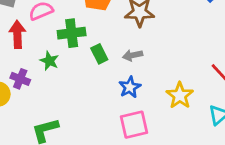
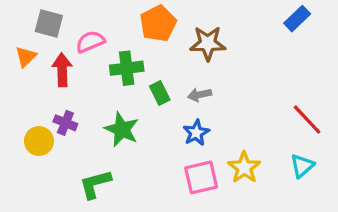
green star: (49, 61) -> (122, 129), moved, size x1.5
yellow star: (180, 95) -> (244, 168), moved

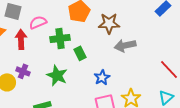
gray arrow: (199, 95) -> (125, 45), moved, size x1.5

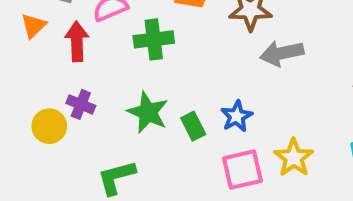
green rectangle: (80, 53) -> (193, 126), moved

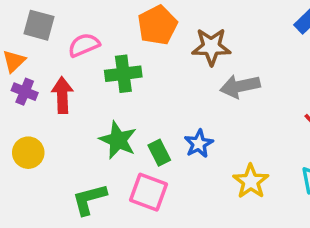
red arrow: (77, 41) -> (62, 95), moved
purple cross: (81, 104) -> (25, 92), moved
pink square: (242, 170) -> (148, 192), moved, turned 33

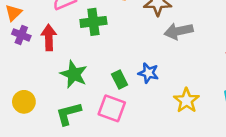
green star: (118, 140) -> (74, 74), moved
blue star: (199, 144) -> (148, 73), turned -30
yellow circle: (28, 153) -> (24, 102), moved

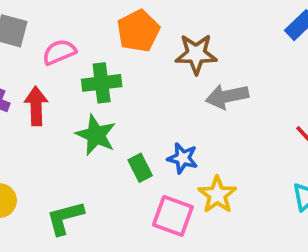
green star: (74, 74) -> (96, 135), moved
yellow star: (186, 100) -> (217, 195), moved
pink square: (112, 108) -> (173, 216), moved

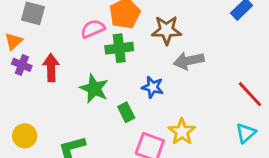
pink semicircle: (59, 52) -> (93, 29), moved
green cross: (102, 83) -> (119, 48), moved
blue star: (183, 158) -> (153, 87), moved

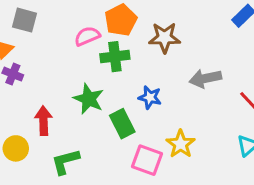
gray arrow: (189, 61) -> (205, 78), moved
red arrow: (51, 68) -> (43, 121), moved
green rectangle: (126, 112) -> (122, 124), size x1.4

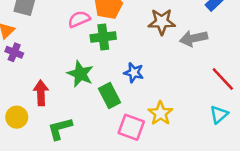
brown star: (165, 38) -> (162, 22), moved
gray arrow: (205, 78) -> (194, 38), moved

